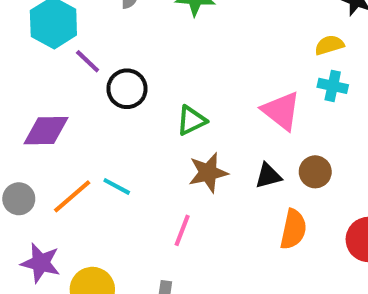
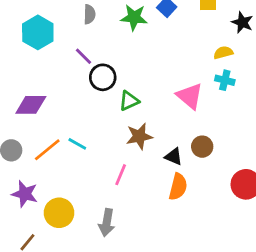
purple line: (88, 61) -> (84, 56), moved
black circle: (127, 89) -> (103, 77), moved
brown circle: (315, 172) -> (202, 147), moved
black triangle: (268, 176) -> (174, 156), moved, turned 36
orange semicircle: (293, 229) -> (178, 187), moved

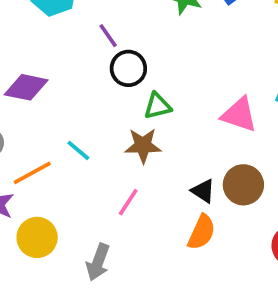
pink triangle: (190, 96) -> (239, 115), turned -32
brown star: (139, 136) -> (143, 146), moved
brown circle: (202, 147) -> (243, 185), size x1.4
orange line: (47, 150) -> (32, 173), moved

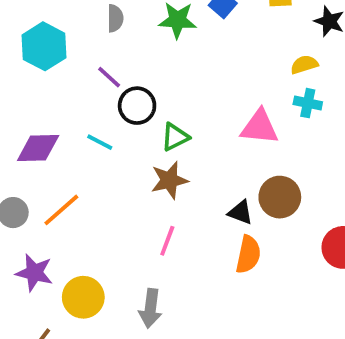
cyan line: (78, 150) -> (100, 142), moved
orange line: (32, 173) -> (61, 210), moved

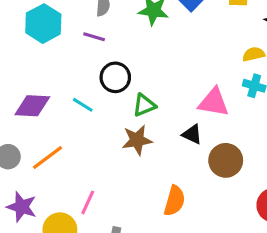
purple line: (109, 77) -> (94, 37), moved, turned -30
black triangle: (240, 212) -> (192, 134), moved
pink line: (167, 241) -> (88, 202), moved
orange semicircle: (248, 254) -> (174, 201), moved

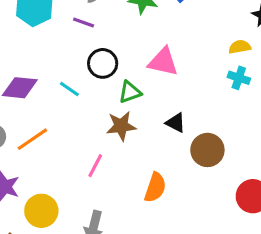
pink triangle: (214, 102) -> (163, 62), moved
pink line: (88, 202) -> (95, 166), moved

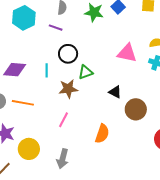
pink triangle: (163, 62) -> (127, 53), moved
cyan line: (69, 89) -> (47, 70), turned 56
brown star: (121, 126) -> (68, 89), moved
orange line: (32, 139) -> (23, 103), turned 45

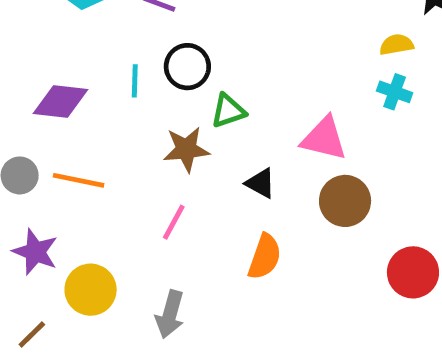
pink triangle: (127, 53) -> (324, 139), moved
cyan line: (47, 70) -> (135, 81), moved
black triangle: (115, 92) -> (261, 183), moved

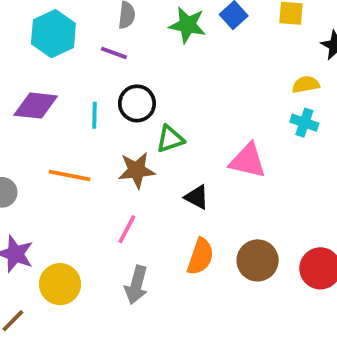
purple diamond: (61, 101) -> (36, 106), moved
orange line: (79, 180) -> (70, 176), moved
brown circle: (345, 201) -> (258, 260), moved
gray arrow: (170, 314) -> (136, 285), moved

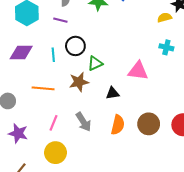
yellow semicircle: (306, 84) -> (164, 18), moved
black triangle: (197, 197) -> (113, 93), turned -32
pink line: (127, 229) -> (54, 123), moved
yellow circle: (60, 284) -> (55, 153), moved
gray arrow: (136, 285) -> (83, 122), moved, turned -42

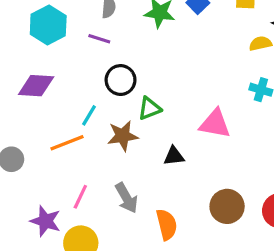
cyan line: (53, 55) -> (89, 115), moved, turned 32
orange line: (43, 88) -> (67, 143), turned -30
orange semicircle: (118, 125) -> (167, 225), moved, turned -30
purple star: (18, 133) -> (45, 221), moved

